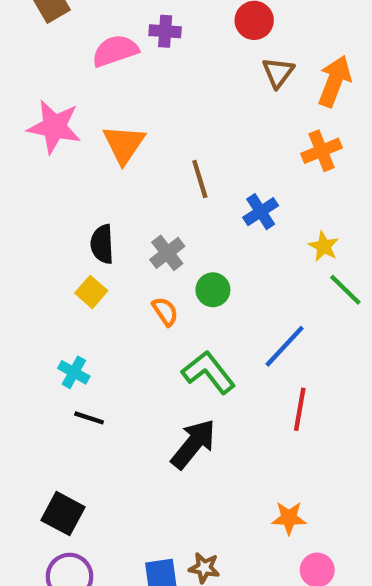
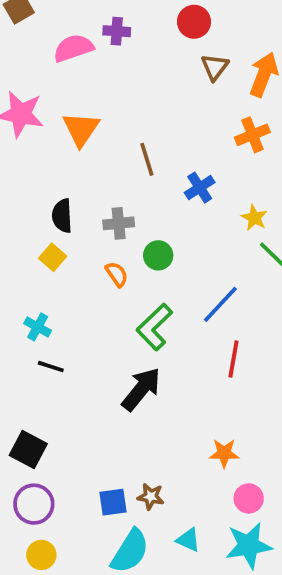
gray cross: (167, 253) -> (119, 223), turned 32
green L-shape: (209, 372) -> (154, 327), turned -96

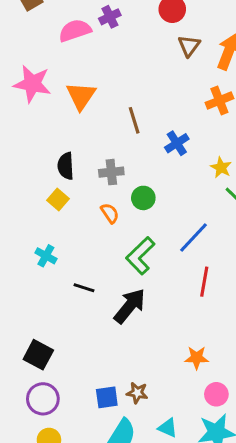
purple cross: (117, 31) -> (110, 17), turned -30
black line: (51, 367) -> (84, 288), moved

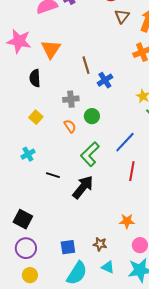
blue cross: (177, 143) -> (105, 80), moved
black semicircle: (66, 166) -> (35, 78), moved
cyan cross: (46, 256) -> (28, 154), turned 32
brown star: (137, 393) -> (100, 244), moved

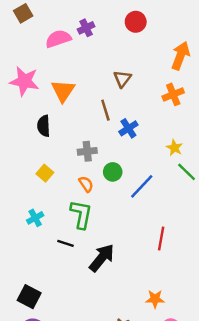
brown triangle: (122, 16) -> (122, 79), moved
blue line: (125, 142) -> (142, 186), moved
green L-shape: (90, 154) -> (81, 214), moved, turned 145

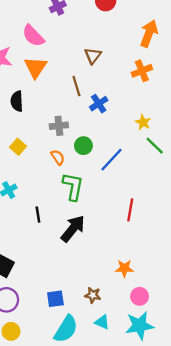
pink semicircle: (58, 39) -> (33, 36), moved, turned -115
green L-shape: (81, 214) -> (73, 187), moved
black line: (65, 243) -> (38, 215), turned 63

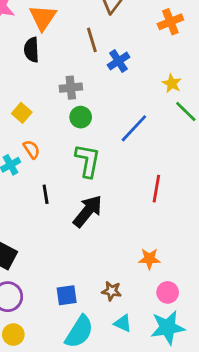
black semicircle: (17, 101) -> (32, 50), moved
green circle: (83, 146) -> (81, 117), moved
orange semicircle: (58, 157) -> (32, 149), moved

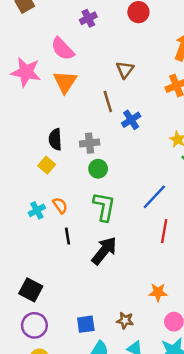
black semicircle: (32, 50) -> (55, 139), moved
blue line: (134, 128) -> (154, 197), moved
orange semicircle: (32, 149) -> (60, 205), moved

